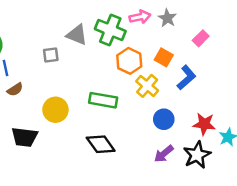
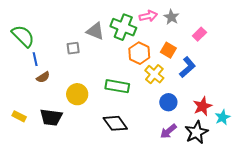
red star: (204, 124) -> (202, 106), turned -30

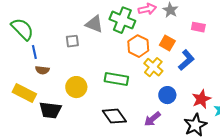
pink rectangle: (199, 34) -> (198, 27), turned 56
brown semicircle: (43, 77) -> (42, 70), turned 40
yellow rectangle: (19, 116) -> (24, 93), moved, size x1.6
purple arrow: (168, 131) -> (152, 119), moved

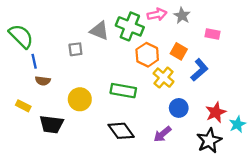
yellow rectangle: (24, 93) -> (23, 106), size x0.6

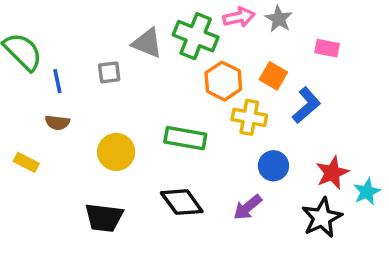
blue line: (34, 61) -> (57, 81), moved
yellow cross: (164, 78) -> (249, 117), turned -30
black trapezoid: (52, 124) -> (104, 218), moved

